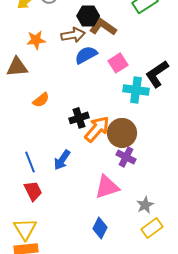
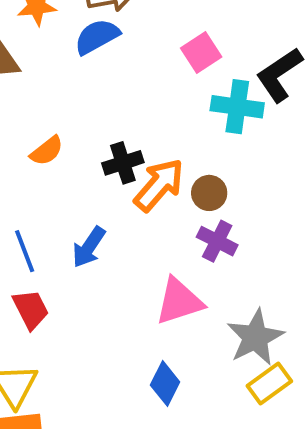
blue semicircle: (86, 55) -> (97, 37), moved
orange semicircle: (41, 100) -> (47, 151), moved
brown circle: (122, 133) -> (209, 193), size x0.6
gray star: (145, 205) -> (255, 337), size x1.6

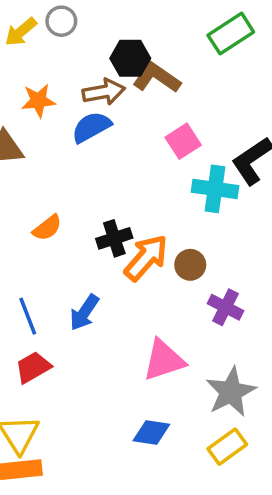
purple cross: (217, 241) -> (226, 307), moved
red trapezoid: (31, 309) -> (33, 367), turned -93
blue diamond: (165, 384) -> (151, 433), turned 72
yellow rectangle: (269, 384) -> (227, 447), moved

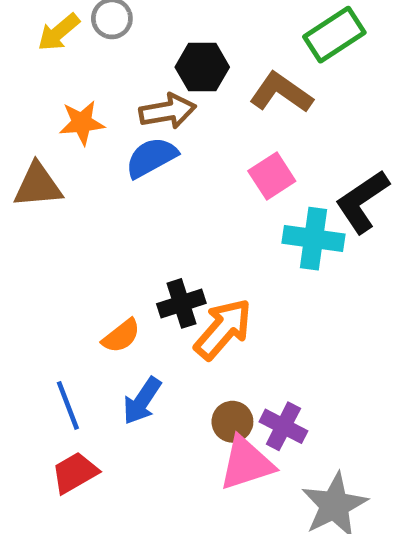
brown L-shape: (157, 78) -> (281, 93), moved
orange semicircle: (47, 228) -> (121, 336), moved
brown circle: (190, 265) -> (232, 422), moved
purple cross: (226, 307) -> (283, 426), moved

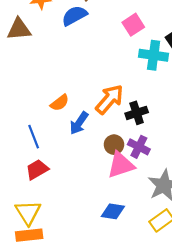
black cross: (181, 303) -> (137, 113), moved
blue arrow: (142, 401) -> (79, 123), moved

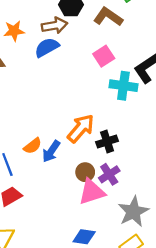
orange semicircle: (60, 103) -> (33, 146), moved
purple cross: (139, 147) -> (109, 174), turned 30

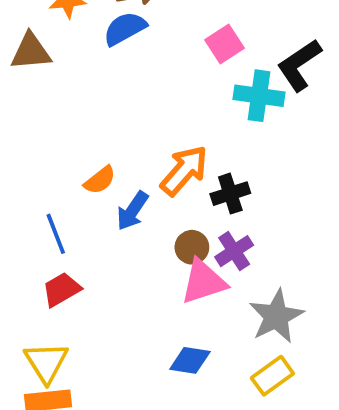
orange semicircle: (33, 146) -> (100, 180), moved

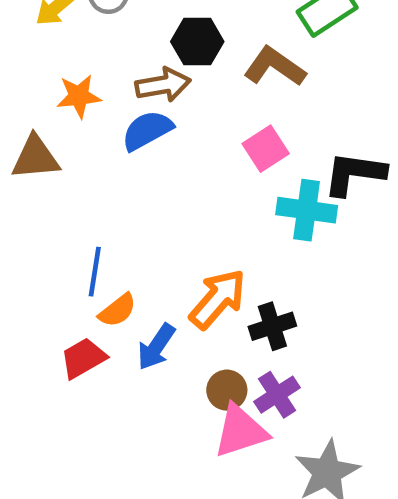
black L-shape: (299, 65) -> (354, 174), turned 42
blue line: (56, 234) -> (95, 272), moved, turned 30
red trapezoid: (61, 289) -> (83, 358), moved

